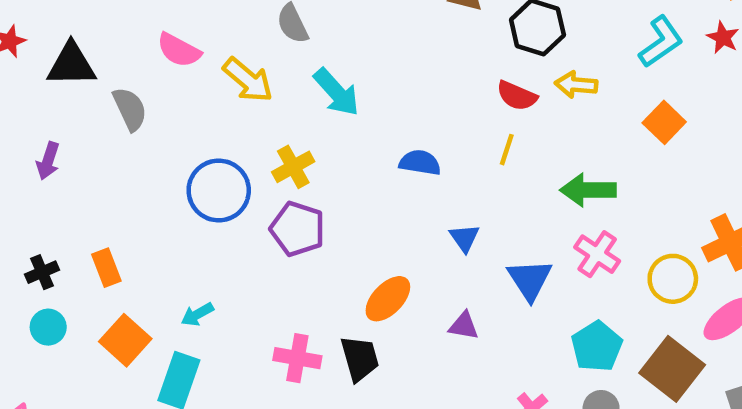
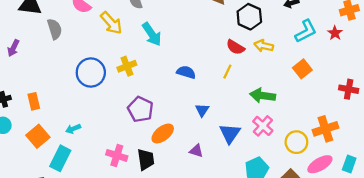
purple pentagon: (298, 229) -> (140, 109), moved

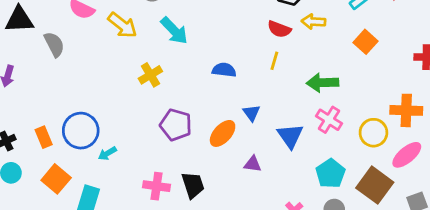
blue circle: (91, 73) -> (81, 131), moved
cyan arrow: (73, 129) -> (107, 153), moved
orange cross: (325, 129) -> (406, 110), turned 30
orange ellipse: (163, 133) -> (223, 133), moved

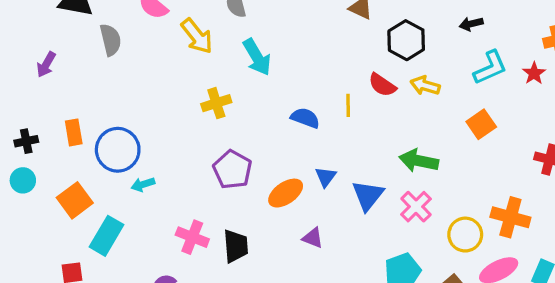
yellow line: (274, 61) -> (348, 105), moved, turned -30
blue triangle: (290, 136) -> (368, 195), moved
orange rectangle: (44, 137) -> (74, 132), moved

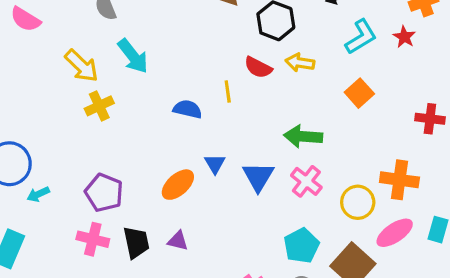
yellow arrow: (197, 36) -> (82, 66), moved
purple pentagon: (232, 170) -> (104, 193), moved
purple triangle: (313, 238) -> (178, 241), moved

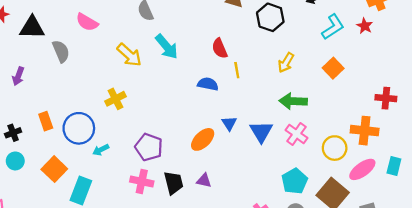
yellow arrow: (300, 63) -> (286, 63), moved, turned -66
red semicircle: (258, 67) -> (220, 48), moved, turned 42
yellow cross: (99, 106) -> (115, 99), moved
red cross: (430, 119) -> (386, 98), moved

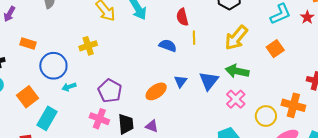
yellow arrow: (286, 63) -> (236, 38), size x1.5
orange rectangle: (46, 121) -> (28, 43), moved, turned -63
blue triangle: (261, 132) -> (209, 81), moved

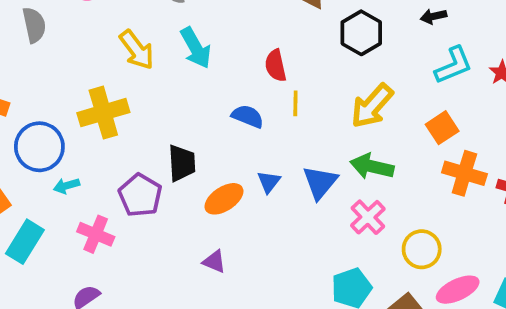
yellow cross: (88, 46) -> (103, 113), size x1.5
orange cross: (293, 105) -> (464, 173), moved
pink cross: (99, 119) -> (96, 234), moved
black trapezoid: (126, 124) -> (182, 163), moved

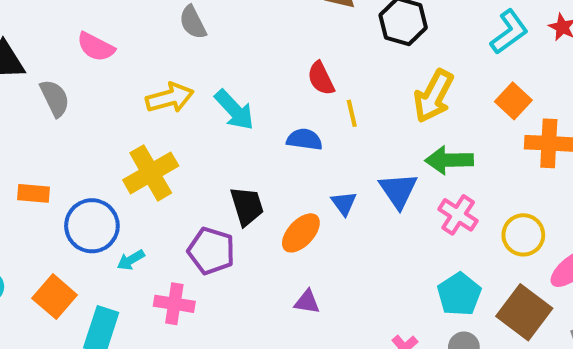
cyan arrow: (196, 48) -> (234, 110), moved
yellow arrow: (137, 50) -> (170, 98), turned -54

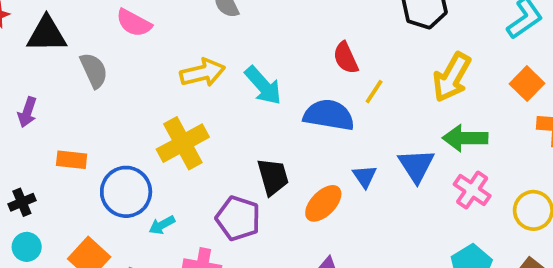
yellow line: (352, 113) -> (374, 92), turned 45
blue semicircle: (304, 139) -> (329, 115), size x1.5

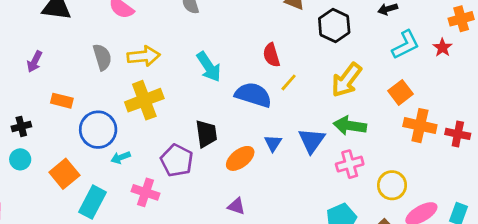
gray semicircle: (94, 70) -> (102, 57), moved
yellow arrow: (203, 73) -> (144, 56), moved
pink cross: (472, 190) -> (350, 164), turned 32

